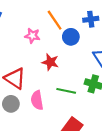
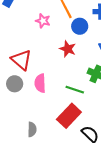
red star: (50, 62) -> (68, 49), moved
green line: (66, 91) -> (75, 90), moved

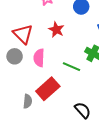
red star: (68, 49) -> (56, 30), moved
red rectangle: (69, 116) -> (48, 89), moved

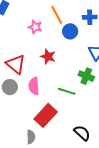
gray semicircle: (28, 101) -> (31, 137), moved

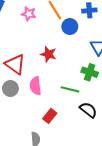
pink star: (35, 27) -> (29, 14), moved
red rectangle: (46, 115) -> (50, 116), size x0.6
black semicircle: (82, 133) -> (88, 110), moved

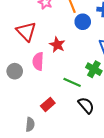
red triangle: (15, 64) -> (26, 31), moved
pink semicircle: (35, 86) -> (38, 61), moved

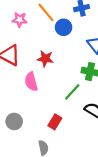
gray circle: (15, 71) -> (14, 121), moved
green line: (72, 82) -> (72, 92), turned -54

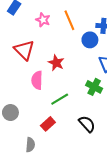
blue circle: (64, 27) -> (90, 40), moved
green line: (72, 92) -> (60, 99), moved

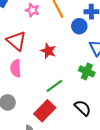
pink semicircle: (37, 80) -> (16, 68), moved
red rectangle: (48, 124) -> (45, 111), size x1.5

